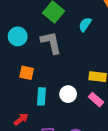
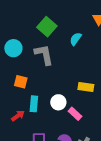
pink rectangle: (96, 100) -> (75, 114), moved
red arrow: (21, 119) -> (18, 116), moved

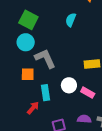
green square: (47, 27) -> (28, 20), moved
cyan circle: (13, 48) -> (26, 42), moved
gray L-shape: (44, 55) -> (45, 58), moved

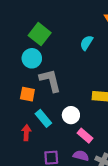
cyan rectangle: (46, 93) -> (43, 118), turned -42
pink rectangle: (88, 93) -> (85, 136), moved
red arrow: (33, 108) -> (26, 133), turned -48

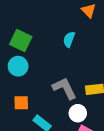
gray L-shape: (50, 80) -> (64, 88), moved
white circle: (71, 115) -> (78, 113), moved

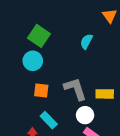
orange square: (21, 103) -> (41, 90), moved

